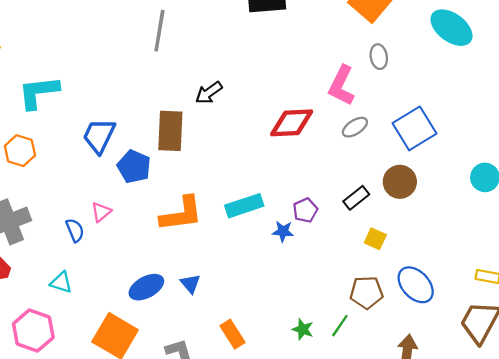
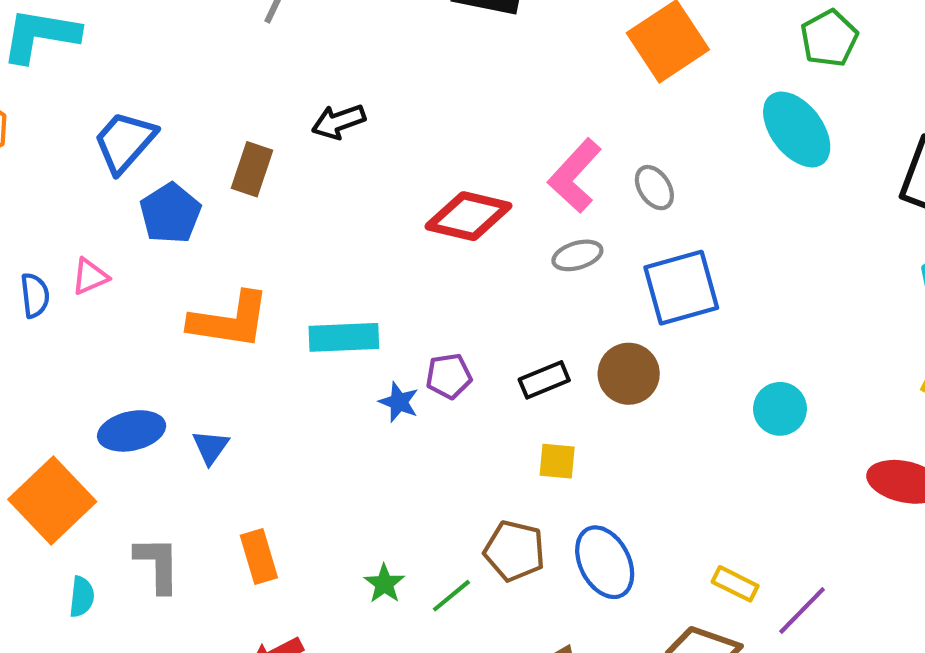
gray ellipse: (379, 57) -> (654, 188), moved, turned -40
brown rectangle: (170, 131) -> (252, 169), size x0.7
yellow square: (375, 239) -> (557, 461), turned -35

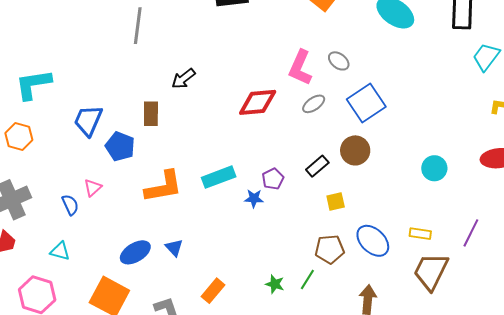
cyan circle: (780, 409) -> (434, 168), moved
orange rectangle: (259, 556) -> (213, 291), turned 75
yellow rectangle: (735, 584) -> (420, 234), moved

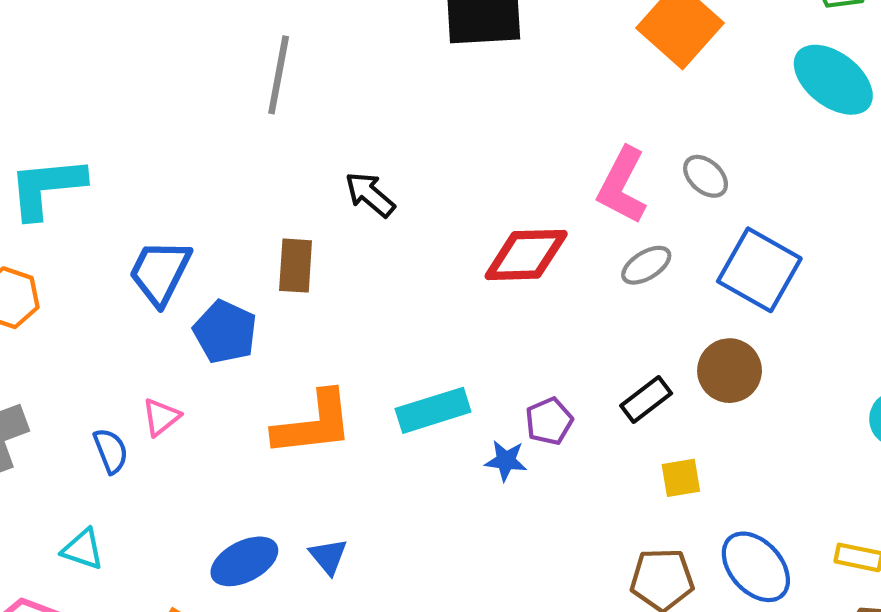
black arrow: (183, 79) -> (370, 194), turned 75
blue square: (366, 103) -> (759, 270), turned -30

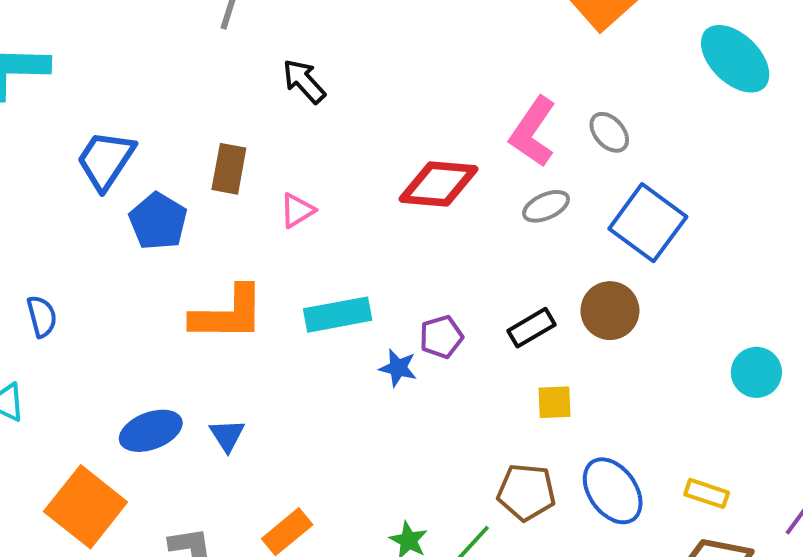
black arrow: (370, 194) -> (304, 81), moved
pink triangle: (161, 417) -> (297, 210), moved

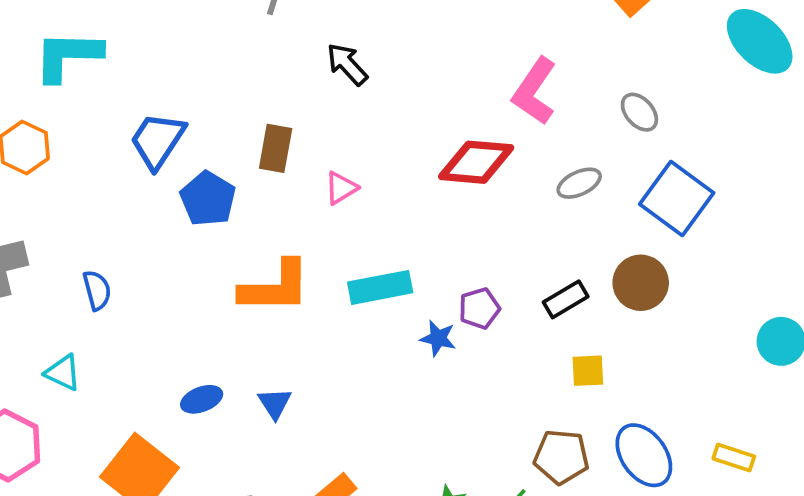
pink L-shape: (533, 132) -> (534, 91), moved
blue ellipse: (151, 431) -> (202, 399), size x0.7

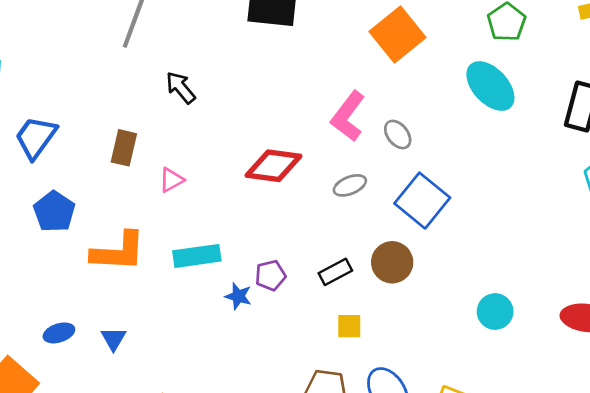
pink L-shape: (534, 91) -> (348, 116), moved
blue pentagon: (208, 199) -> (54, 212), moved

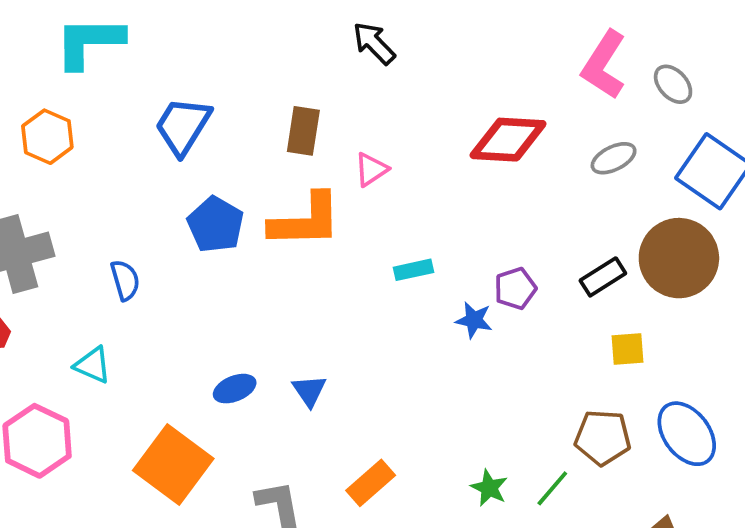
orange L-shape: (118, 252) -> (305, 221), moved
cyan rectangle: (197, 256) -> (414, 270), size x0.6
brown circle: (392, 262) -> (679, 258), size x1.4

